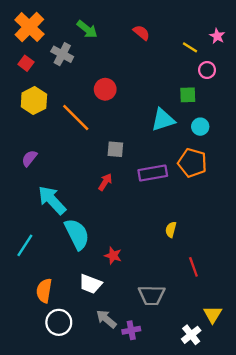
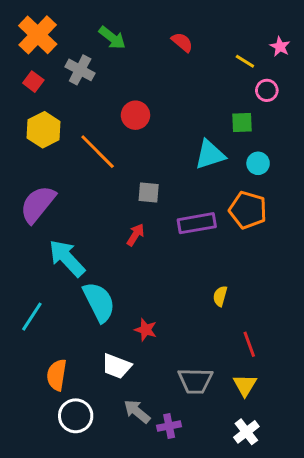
purple semicircle: (29, 158) -> (38, 204), size x1.8
yellow triangle: (213, 314) -> (245, 385), moved

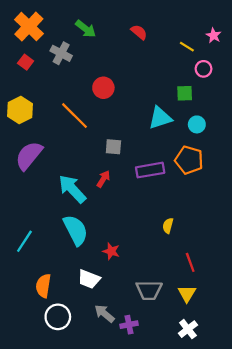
yellow hexagon: (44, 130) -> (20, 110), moved
cyan arrow: (67, 258) -> (72, 189), moved

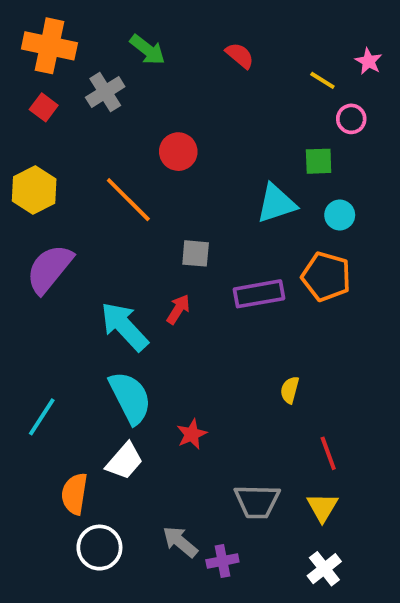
orange cross: (29, 27) -> (49, 46), turned -32
gray cross: (61, 53) -> (105, 92), turned 30
red star: (111, 251) -> (192, 434), turned 30
white trapezoid: (89, 279) -> (124, 461), moved, turned -70

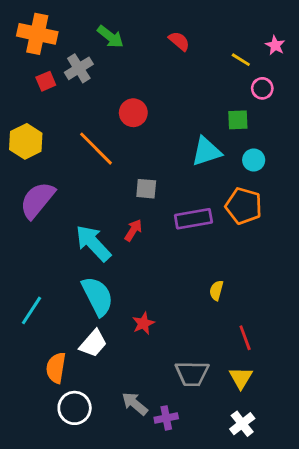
red square: (44, 107) -> (46, 81), moved, turned 30

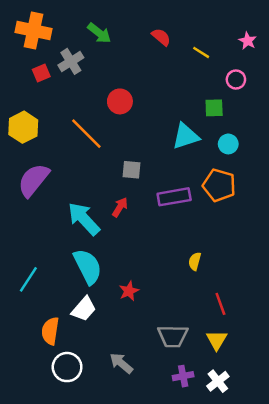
yellow line: (241, 60) -> (201, 52), moved
purple cross: (166, 418) -> (183, 376), moved

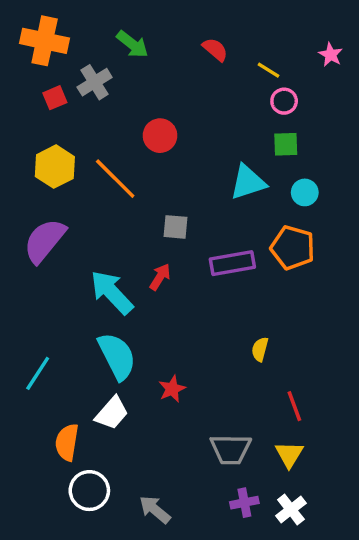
pink circle: (236, 80) -> (284, 101), moved
yellow hexagon: (23, 127) -> (55, 167), moved
gray arrow: (121, 363) -> (155, 510), moved

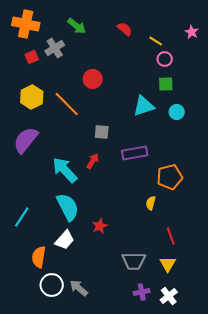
orange pentagon: (293, 248) -> (170, 177), moved, turned -30
gray arrow: (155, 510) -> (79, 288), moved

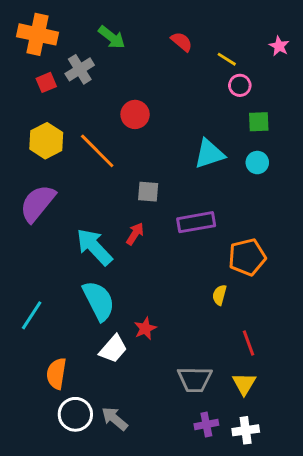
green square: (166, 84) -> (259, 122), moved
white trapezoid: (65, 240) -> (113, 349), moved
white cross: (169, 296) -> (246, 430), turned 30

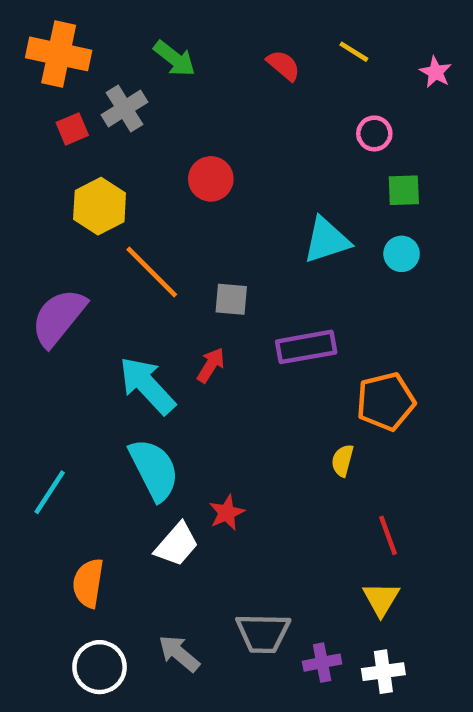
yellow line: (227, 59) -> (354, 52), moved
yellow hexagon: (46, 141) -> (100, 206), moved
orange line: (97, 151) -> (152, 272), moved
gray trapezoid: (195, 379) -> (263, 633), moved
white circle: (75, 414) -> (100, 667), moved

